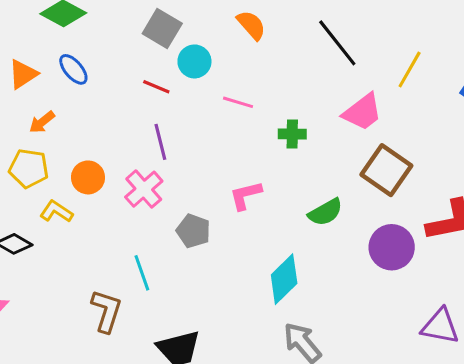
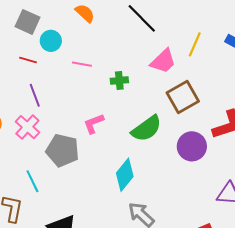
yellow line: (410, 69) -> (195, 44), moved
brown square: (386, 170) -> (183, 97), turned 32
green semicircle: (325, 212) -> (147, 129), size x1.4
gray pentagon: (193, 231) -> (63, 150), size x1.5

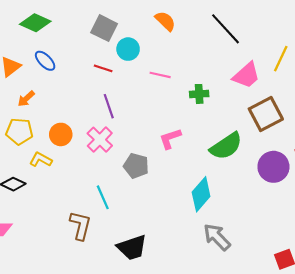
gray pentagon: (63, 150) -> (136, 166), size x0.7

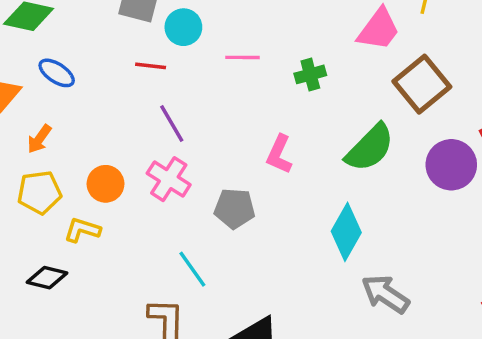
pink L-shape: (170, 139) -> (279, 154), turned -35

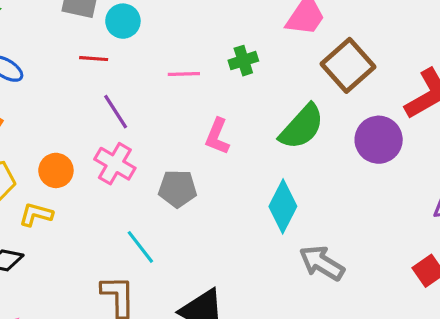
pink line: (243, 57) -> (184, 74), moved

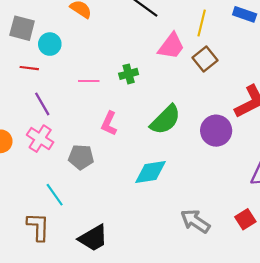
brown square: (348, 65) -> (205, 59), moved, size x0.7
cyan diamond: (283, 206) -> (150, 172), turned 52
gray arrow: (322, 263) -> (195, 221), moved

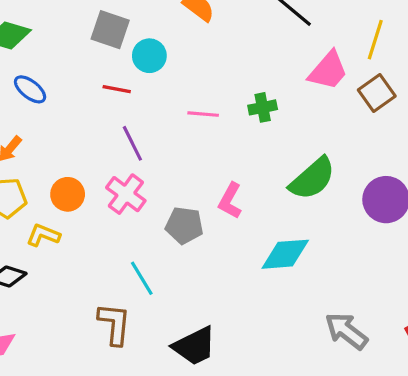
pink L-shape: (109, 124) -> (230, 201), moved

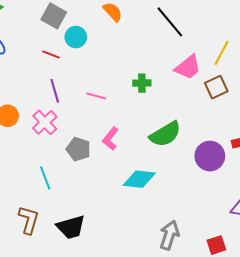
pink line: (203, 114) -> (96, 96), moved
brown L-shape: (114, 324) -> (29, 220), moved
gray arrow: (346, 331) -> (169, 235), turned 60

